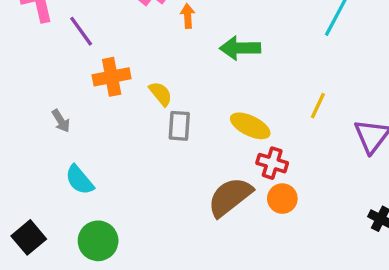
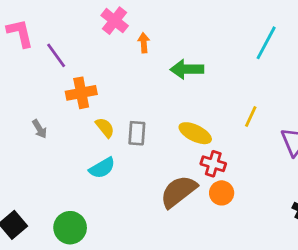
yellow semicircle: (161, 94) -> (105, 128), moved
cyan semicircle: (79, 180) -> (102, 168), moved, turned -80

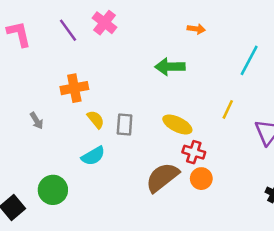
orange arrow: (144, 43) -> (196, 29), moved, turned 102
cyan line: (266, 43) -> (249, 60), moved
purple line: (56, 55) -> (68, 30), moved
green circle: (70, 228) -> (53, 190), moved

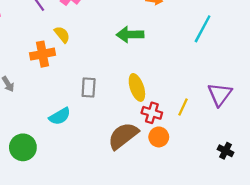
yellow line: (228, 109) -> (183, 107), moved
yellow semicircle: (96, 119) -> (62, 35), moved
yellow ellipse: (177, 124) -> (137, 87), turned 45

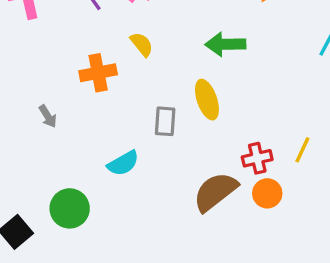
yellow semicircle: (62, 35) -> (142, 44), moved
yellow ellipse: (137, 87) -> (207, 100), moved
red cross: (152, 113) -> (257, 158), turned -30

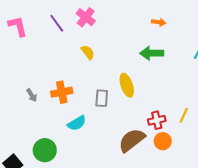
green arrow: (225, 44) -> (152, 53), moved
orange cross: (98, 73) -> (62, 92), moved

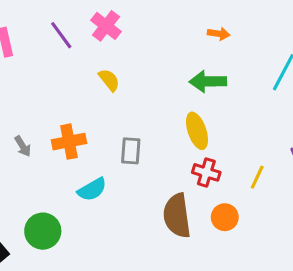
yellow ellipse: (127, 85) -> (197, 131), moved
red cross: (157, 120) -> (206, 172), moved, turned 30
brown semicircle: (132, 140) -> (177, 216), turned -60

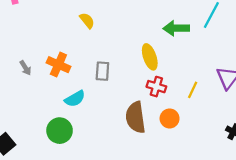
green arrow: (208, 81) -> (176, 28), moved
orange cross: (69, 142) -> (58, 65), turned 35
green circle: (43, 231) -> (60, 131), moved

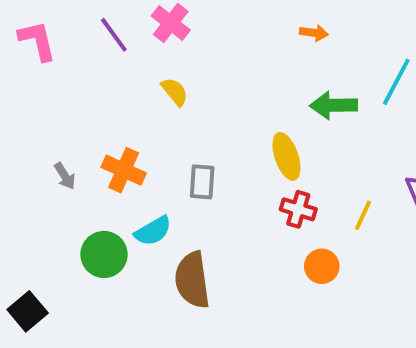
brown semicircle: (135, 117) -> (192, 280), moved
green circle: (60, 131) -> (104, 254), moved

